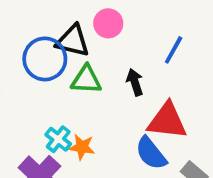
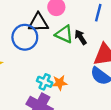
green triangle: (86, 80) -> (64, 34), moved, turned 36

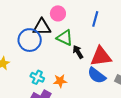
black arrow: (81, 37) -> (78, 52), moved
cyan cross: (45, 82) -> (37, 77), moved

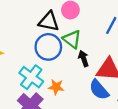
blue circle: (30, 40) -> (48, 47), moved
cyan cross: (37, 77) -> (31, 77), size x1.5

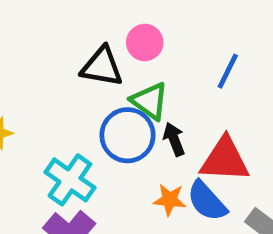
blue circle: (48, 47) -> (128, 135), moved
orange star: (56, 87) -> (170, 200), moved

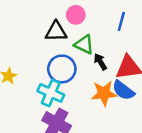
blue circle: (128, 135) -> (62, 69), moved
orange star: (170, 200) -> (104, 93), size x1.5

